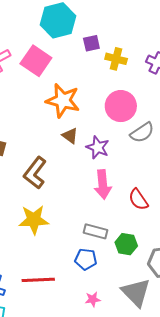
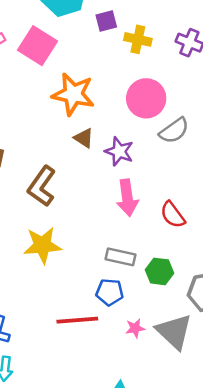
red line: (38, 280) -> (77, 320), moved
pink star: (93, 299) -> (135, 328), moved

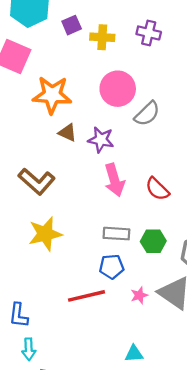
brown L-shape: (42, 186) -> (37, 181), turned -75

